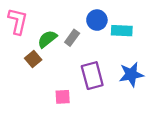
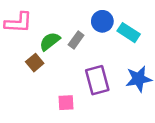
pink L-shape: (18, 21) -> (18, 23), turned 80
cyan rectangle: (122, 31) -> (129, 33), turned 30

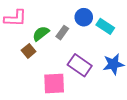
purple rectangle: (97, 80) -> (80, 65), turned -40
pink square: (66, 103) -> (54, 84), size x1.6

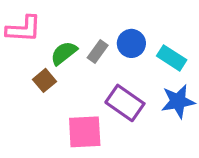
blue circle: (84, 17) -> (131, 43), moved
cyan rectangle: (105, 26) -> (172, 58), moved

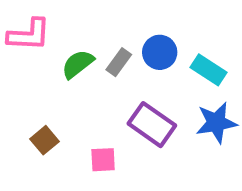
brown square: (45, 80) -> (45, 140), moved
pink square: (85, 132) -> (103, 160), size x0.6

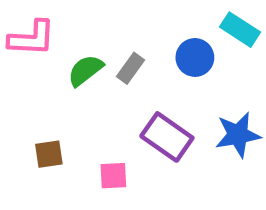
blue circle: (160, 52) -> (195, 57), moved
cyan rectangle: (208, 70) -> (240, 30), moved
brown square: (45, 140) -> (49, 154), turned 32

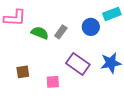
cyan rectangle: (240, 30) -> (112, 14), turned -54
green semicircle: (85, 70) -> (40, 33), turned 60

